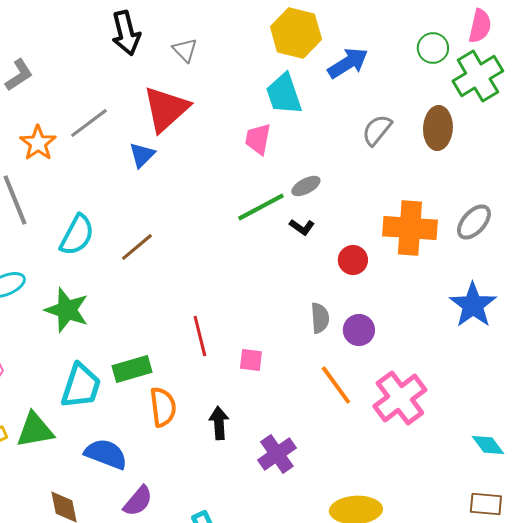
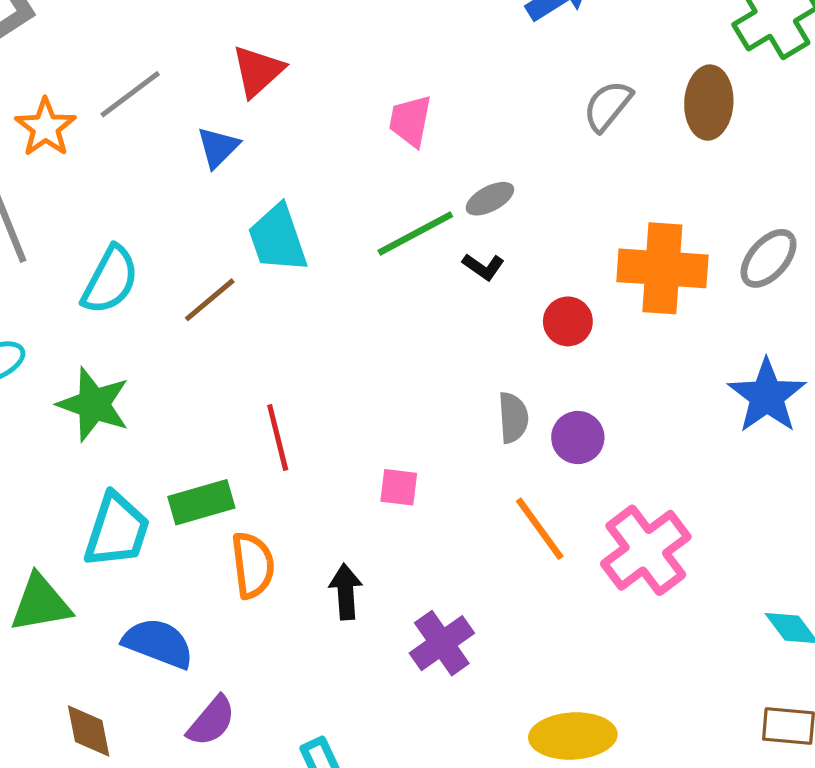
cyan trapezoid: (284, 94) -> (278, 239), moved
red triangle: (166, 109) -> (258, 71), size x0.7
red line: (200, 336) -> (278, 437), moved

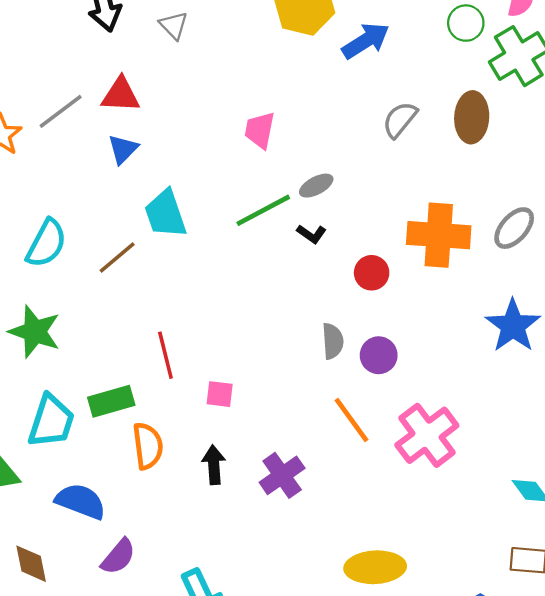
red triangle: (258, 71) -> (121, 95), moved, turned 45
pink square: (399, 487) -> (220, 394), moved
purple cross: (442, 643) -> (282, 475), moved

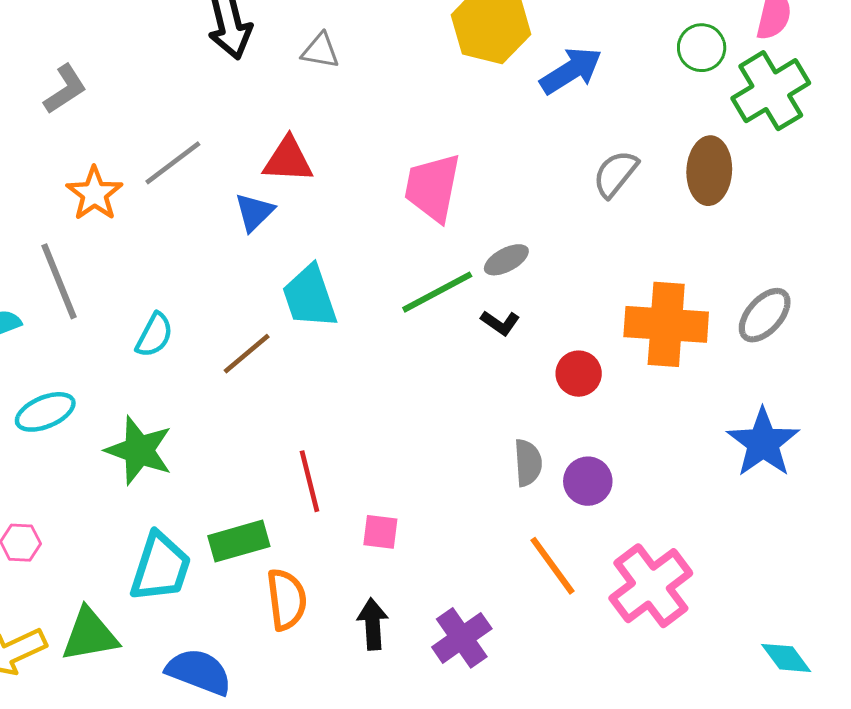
gray triangle: (174, 25) -> (320, 51), turned -36
red triangle: (121, 95) -> (288, 160), moved
pink trapezoid: (260, 130) -> (433, 188), size x1.4
cyan semicircle: (46, 243) -> (154, 335), size x0.7

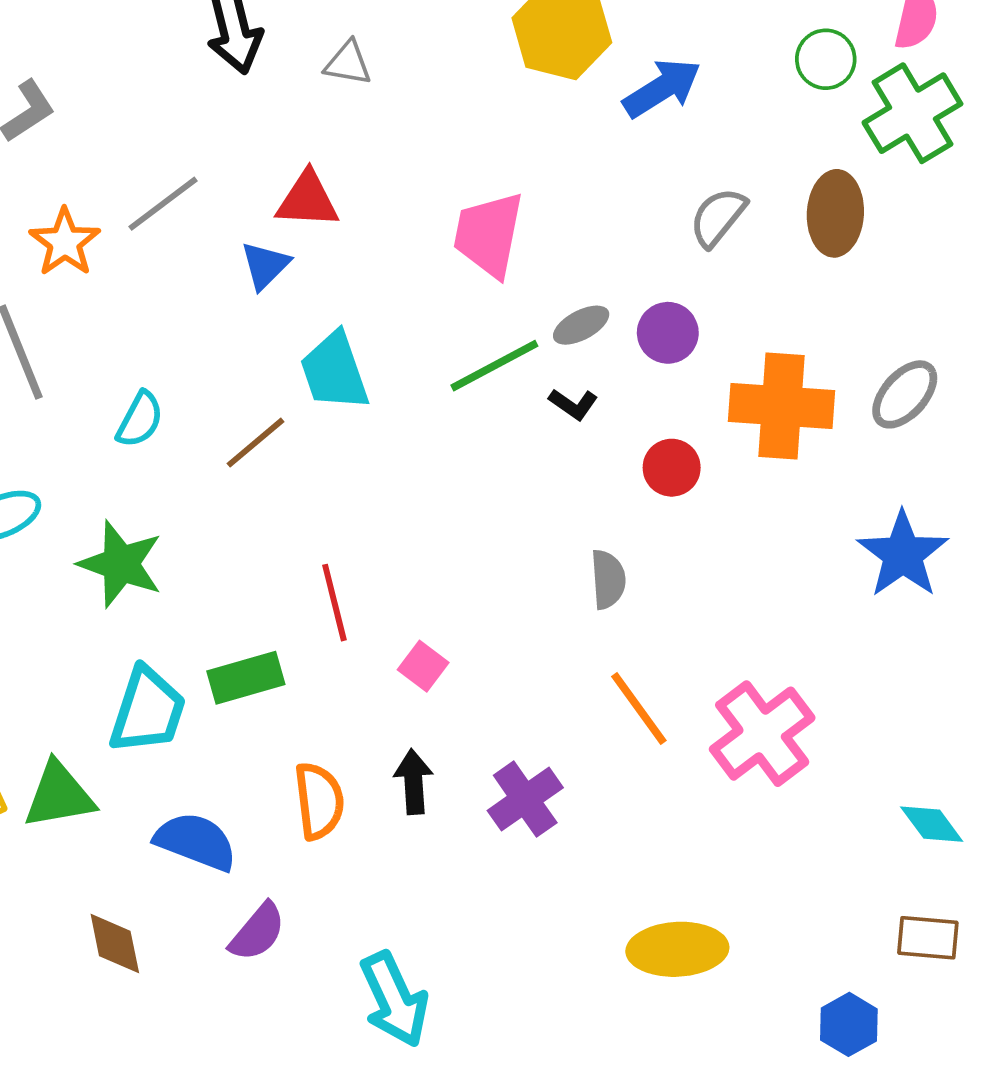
purple circle: (588, 481) -> (668, 333), moved
pink square: (380, 532) -> (423, 666), turned 30
orange semicircle: (287, 599) -> (319, 801), moved

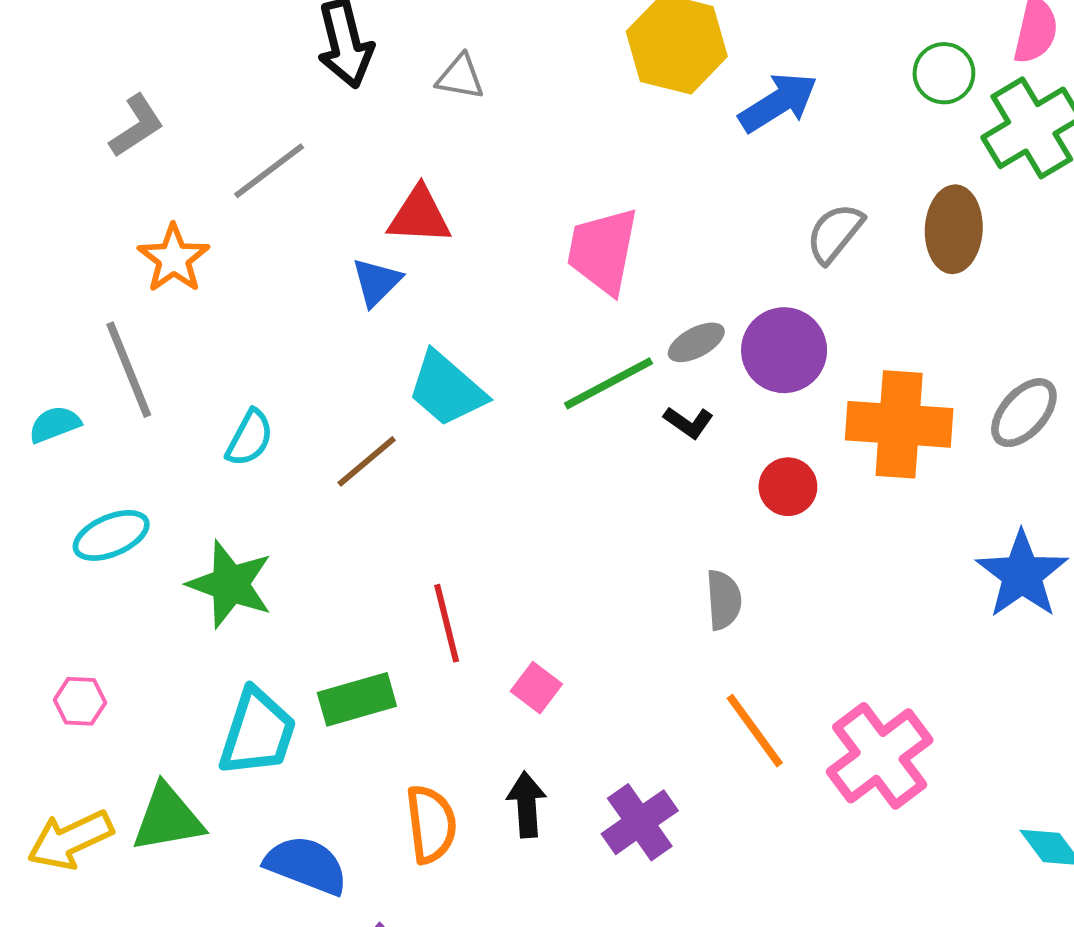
gray line: (163, 204) -> (269, 171), moved
purple circle: (668, 333) -> (784, 350), size x1.4
cyan trapezoid: (334, 371) -> (447, 389), turned -30

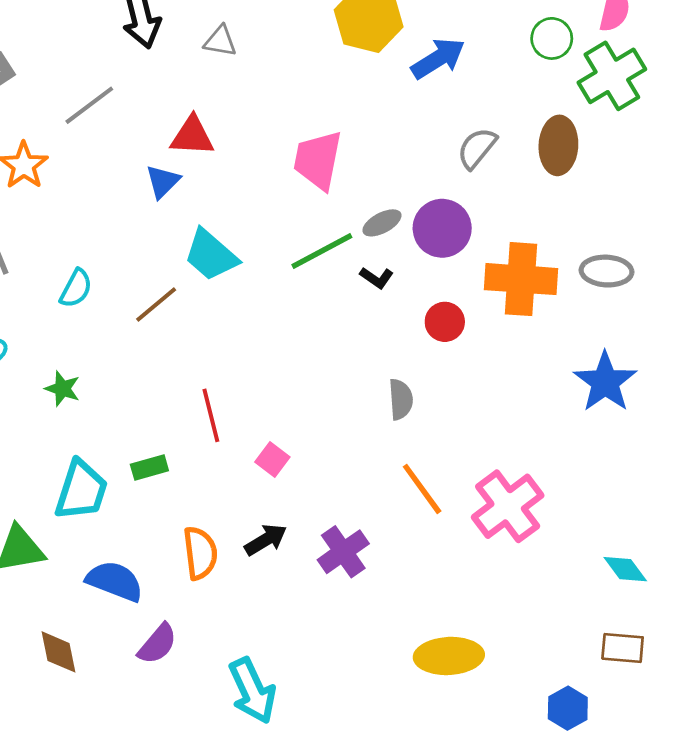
gray ellipse: (1024, 413) -> (607, 271), turned 51
green star: (230, 584) -> (63, 389), size x0.6
green rectangle: (357, 699) -> (149, 468), size x0.7
black arrow: (527, 805) -> (266, 540), turned 63

